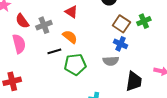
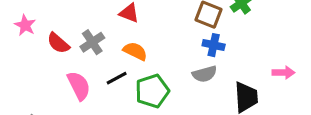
pink semicircle: (19, 44) -> (79, 86), moved

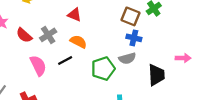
green pentagon: (152, 91) -> (103, 69), moved

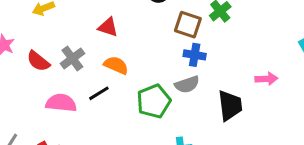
pink semicircle: (38, 66) -> (61, 103), turned -54

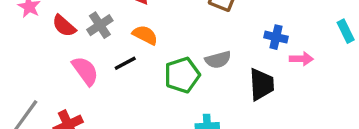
blue cross: (195, 55) -> (276, 37), moved
pink semicircle: (61, 103) -> (85, 71), turned 44

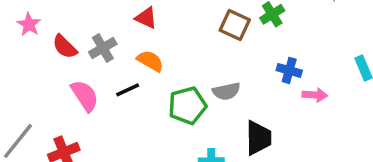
black trapezoid: (262, 84) -> (258, 138), moved

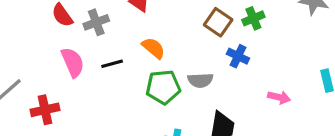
orange semicircle: (150, 61) -> (153, 48), moved
blue cross: (289, 70) -> (238, 56), moved

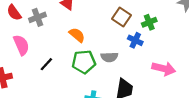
green cross: (253, 18) -> (149, 22), moved
black line: (112, 64) -> (46, 64), moved, turned -32
pink arrow: (279, 97) -> (164, 69), size x1.5

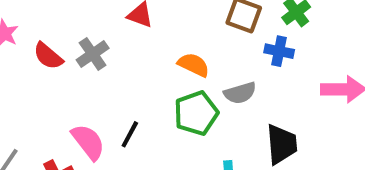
orange semicircle: (77, 35) -> (194, 65), moved
pink semicircle: (21, 45) -> (88, 142), moved

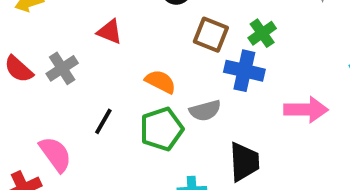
blue cross: (279, 51) -> (244, 71), size x1.4
black line: (130, 134) -> (103, 121), moved

